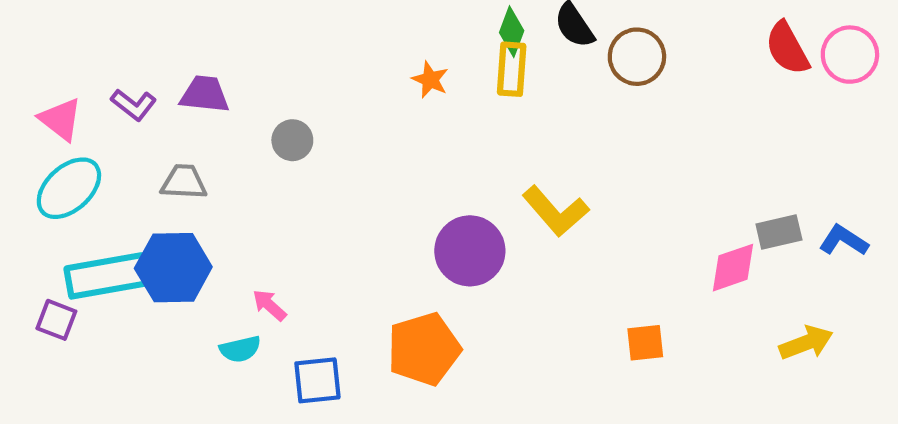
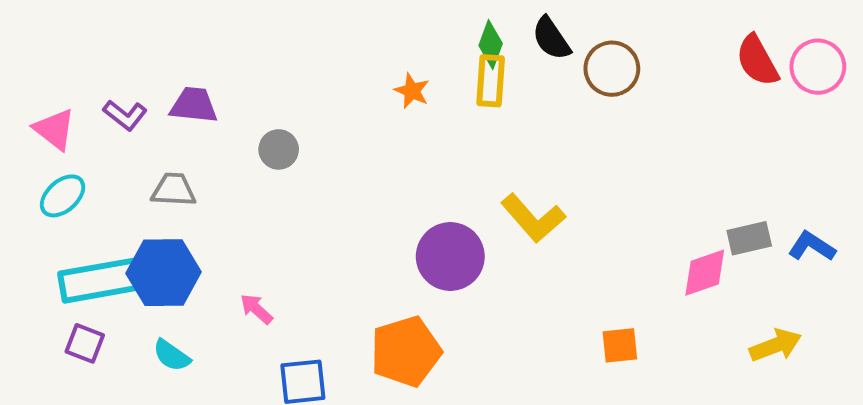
cyan ellipse: (69, 188) -> (63, 196), size x0.7
purple square: (56, 320) -> (85, 343), moved
cyan semicircle: (240, 349) -> (172, 355), moved, turned 48

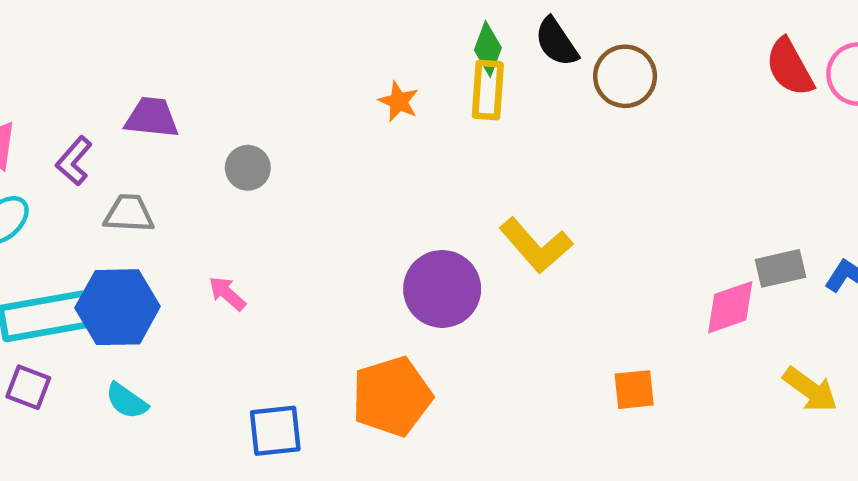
purple L-shape: (125, 115) -> (74, 161), moved, turned 93
pink arrow: (256, 309) -> (227, 294), moved
yellow arrow: (775, 345) -> (810, 390), turned 57

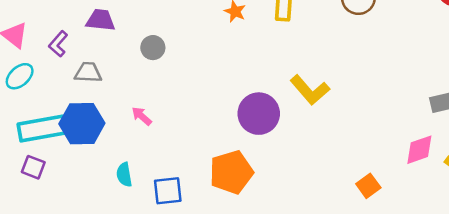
pink diamond: (730, 307) -> (419, 150), moved
orange square: (634, 390) -> (368, 186), moved, turned -30
cyan semicircle: (127, 401) -> (124, 175), moved, turned 45

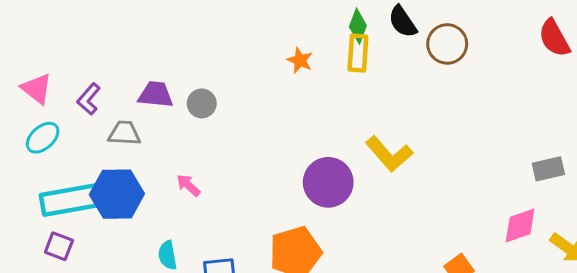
purple trapezoid: (101, 20) -> (156, 95), moved

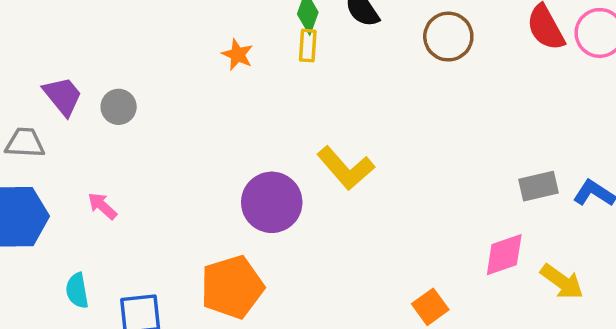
brown circle: (447, 44) -> (448, 37), moved
yellow rectangle: (358, 53) -> (308, 46), size x0.7
purple trapezoid: (156, 95) -> (63, 96), turned 45

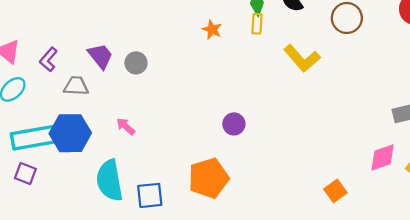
yellow L-shape: (346, 168) -> (302, 58), moved
purple circle: (272, 202) -> (234, 124), size x0.6
cyan semicircle: (77, 291) -> (109, 180), size x1.8

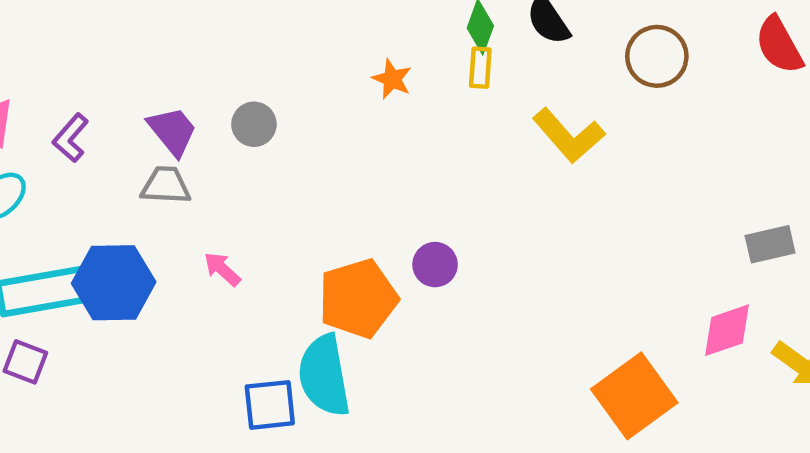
gray circle: (136, 63) -> (254, 124), moved
gray trapezoid: (76, 86) -> (166, 185), moved
orange pentagon: (209, 178) -> (358, 299), moved
cyan semicircle: (109, 180) -> (324, 376), moved
orange square: (335, 191) -> (634, 396), size x1.8

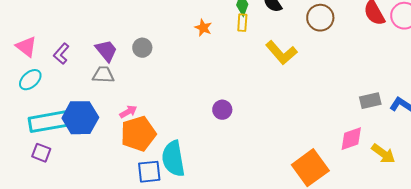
pink arrow: (222, 269) -> (128, 112), turned 108
orange pentagon: (358, 299) -> (138, 134), moved

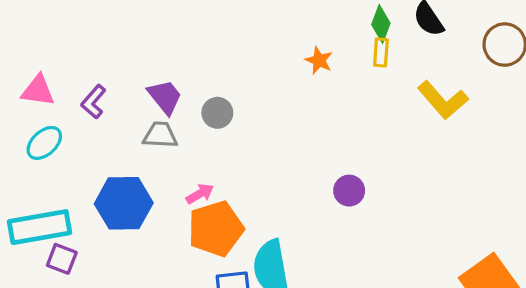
pink triangle: (26, 47) -> (38, 91), turned -30
gray circle: (142, 48) -> (217, 113), moved
cyan rectangle: (48, 122) -> (40, 227), moved

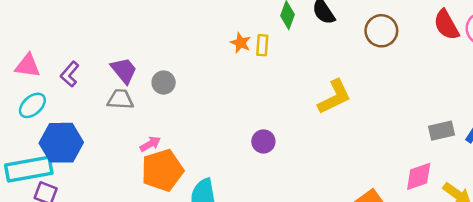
yellow rectangle: (381, 52) -> (262, 45), moved
yellow L-shape: (443, 100) -> (334, 97), moved, turned -75
blue hexagon: (124, 203) -> (61, 143), moved

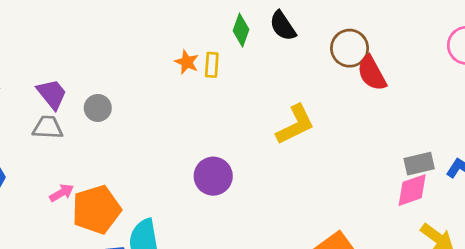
red semicircle: (446, 25) -> (372, 73), moved
purple circle: (263, 141) -> (213, 176), size x1.4
pink arrow: (150, 144) -> (62, 193), moved
pink diamond: (419, 176) -> (412, 190), moved

